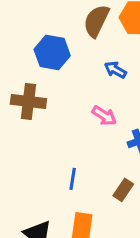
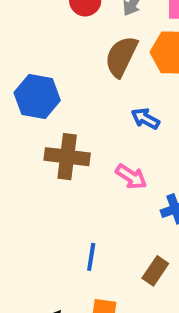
blue hexagon: (52, 52) -> (37, 97), moved
brown cross: (28, 101) -> (67, 157), moved

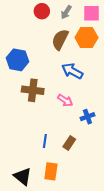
blue arrow: (145, 119) -> (72, 71), size x1.5
brown rectangle: (155, 271) -> (69, 143), moved

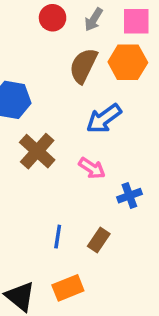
blue arrow: (72, 71) -> (104, 119), turned -65
brown cross: (33, 90) -> (37, 151), turned 35
orange rectangle: (51, 171) -> (68, 288), turned 60

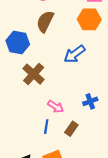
brown semicircle: (83, 66) -> (45, 21), moved
pink arrow: (92, 168) -> (56, 107), moved

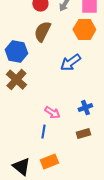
brown cross: (34, 74) -> (16, 80), moved
brown rectangle: (71, 129) -> (83, 134), moved, turned 40

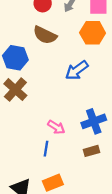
brown semicircle: (42, 32) -> (45, 35), turned -90
blue cross: (85, 108) -> (94, 121), size x1.5

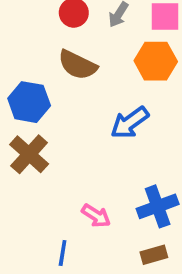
blue line: (46, 149) -> (63, 253), moved

